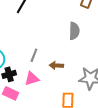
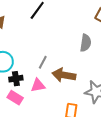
brown arrow: (56, 65) -> (64, 75), size x1.6

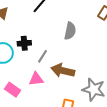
gray semicircle: (86, 43) -> (70, 31), moved
black cross: (16, 79) -> (24, 43), moved

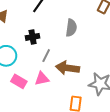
black cross: (24, 43) -> (33, 37), moved
pink rectangle: (13, 90) -> (19, 81), moved

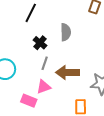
black cross: (33, 37) -> (40, 43), moved, turned -32
pink rectangle: (19, 81) -> (29, 101), moved

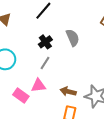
gray semicircle: (66, 32) -> (73, 38), turned -36
brown arrow: (68, 72) -> (68, 91), moved, size x0.7

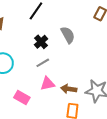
gray line: (45, 63) -> (43, 63), turned 32
pink triangle: (38, 86) -> (47, 84), moved

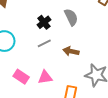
pink triangle: (47, 84) -> (45, 77), moved
brown arrow: (69, 89) -> (71, 51), moved

